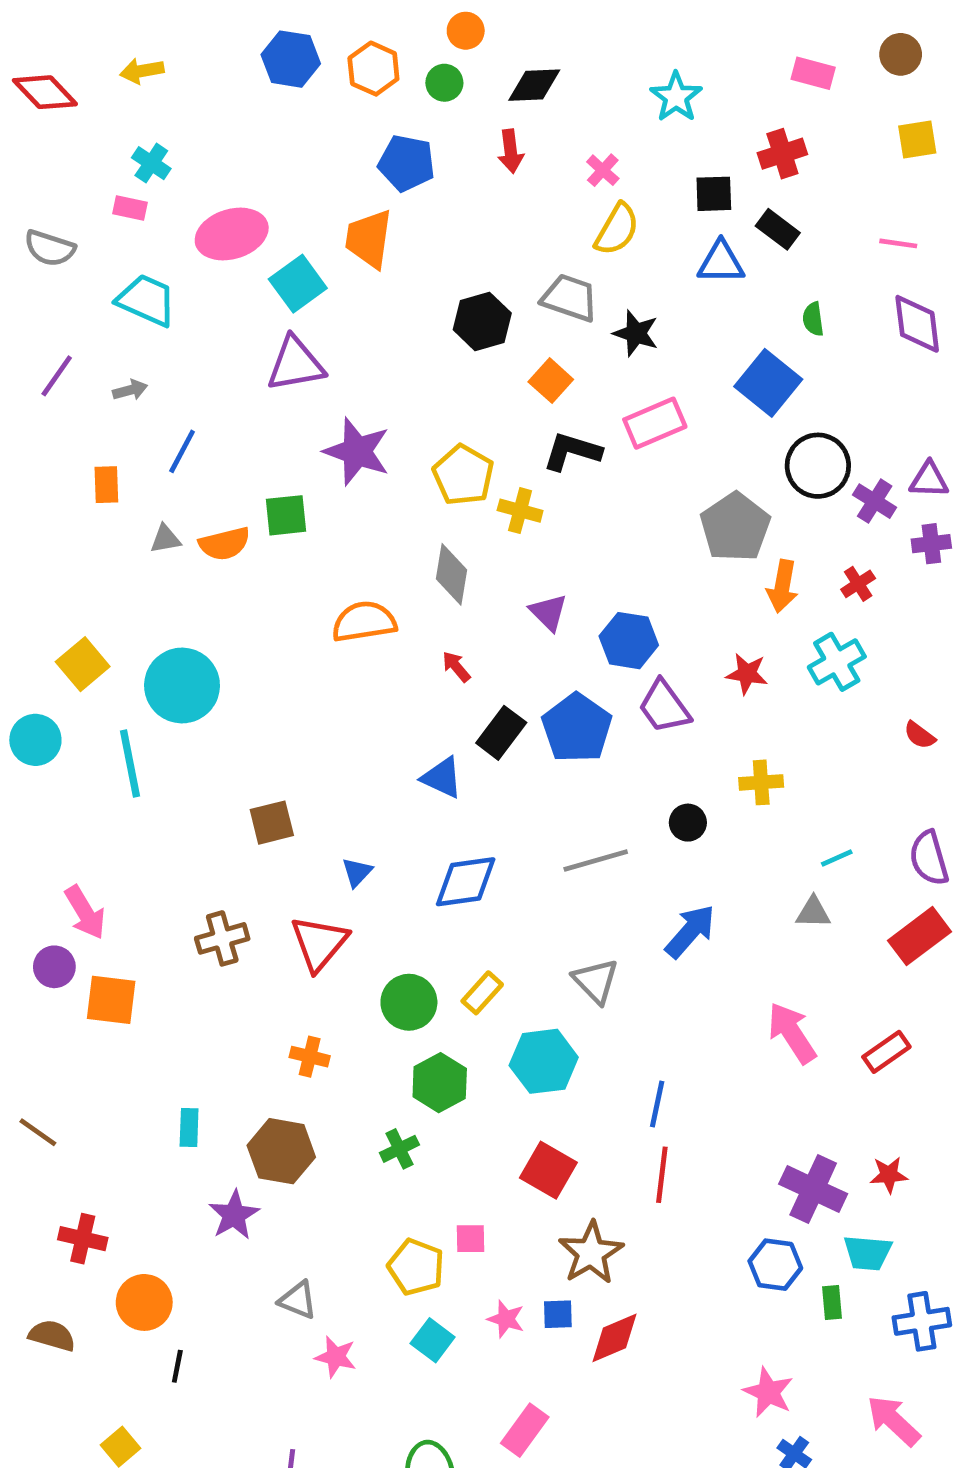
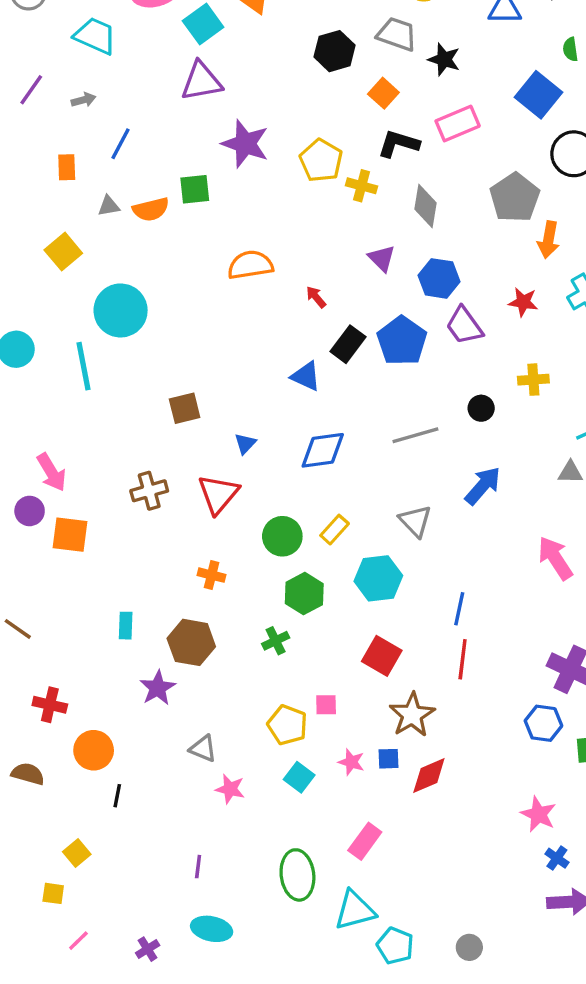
gray diamond: (451, 574) -> (426, 206), moved
yellow square: (83, 664) -> (63, 252), moved

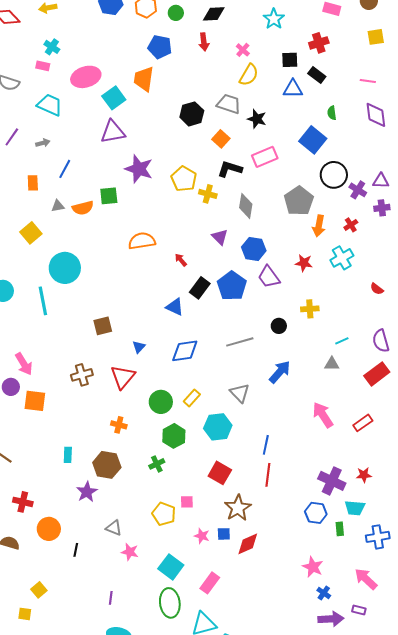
cyan square: (299, 777) -> (171, 567), moved, size x1.4
black line: (117, 796) -> (76, 550), moved

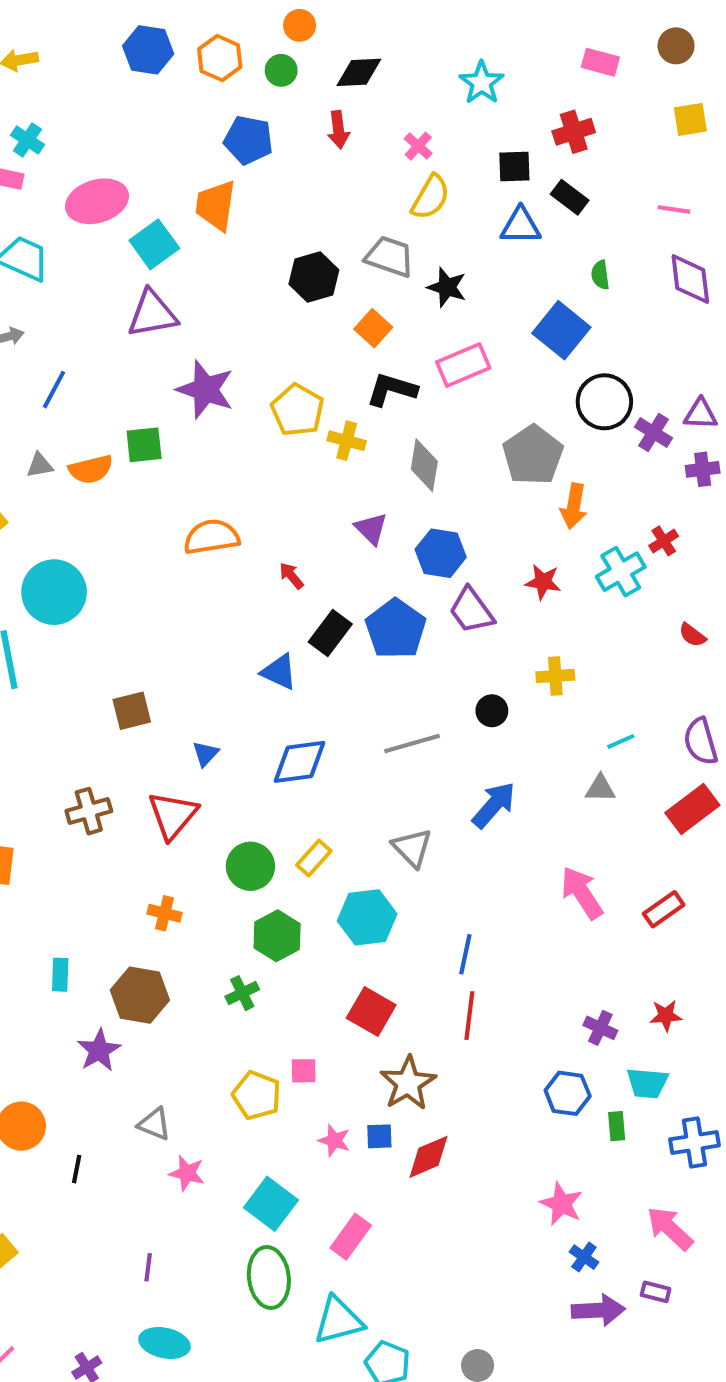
red cross: (351, 225) -> (664, 541), moved
purple cross: (332, 481) -> (600, 1028), size x0.6

